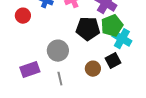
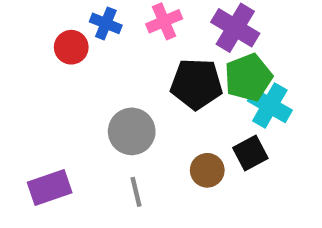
red circle: (23, 16) -> (71, 47), moved
purple rectangle: (30, 70) -> (50, 188), moved

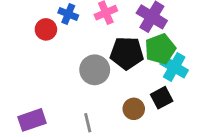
gray circle: (132, 131) -> (95, 70), moved

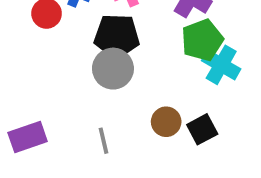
black pentagon: (127, 53) -> (117, 36), moved
black square: (162, 98) -> (202, 129), moved

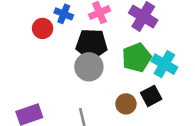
green pentagon: (202, 40) -> (137, 58), moved
black square: (202, 129) -> (151, 96), moved

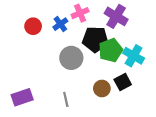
blue cross: (64, 14) -> (60, 24), moved, turned 32
black pentagon: (92, 44) -> (95, 39), moved

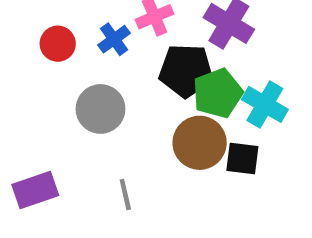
gray circle: (71, 58) -> (100, 109), moved
black square: (123, 82) -> (242, 159), turned 35
brown circle: (102, 88) -> (200, 143), moved, size x1.5

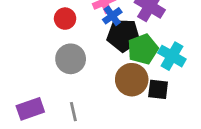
blue cross: (114, 39) -> (112, 16), moved
red circle: (58, 44) -> (65, 19), moved
gray line: (125, 195) -> (73, 112), moved

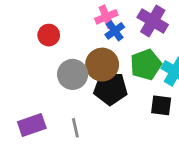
red circle: (65, 19) -> (49, 35), moved
black pentagon: (123, 35) -> (111, 88), moved
brown circle: (132, 80) -> (102, 65), moved

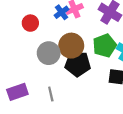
blue cross: (115, 31) -> (62, 12), moved

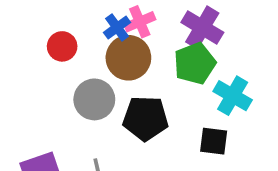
brown circle: (71, 46) -> (128, 58), moved
green pentagon: (105, 46) -> (195, 63), moved

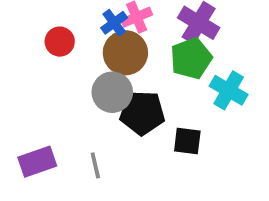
gray circle: (94, 99) -> (112, 92), moved
black square: (214, 141) -> (187, 141), moved

